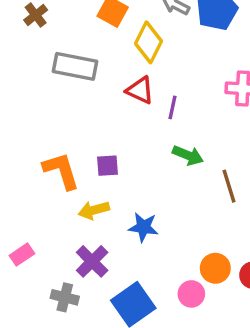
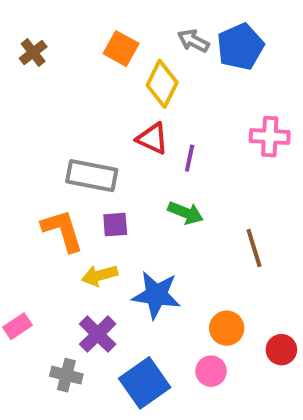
gray rectangle: (75, 66) -> (92, 176), moved
green arrow: (188, 155) -> (186, 213), moved
blue star: (143, 227) -> (156, 295), size x1.4
orange circle: (215, 268) -> (227, 328), moved

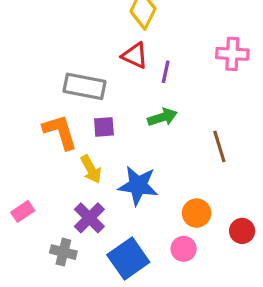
green arrow: (186, 213) -> (162, 117), turned -40
yellow arrow: (100, 275) -> (91, 169), turned -104

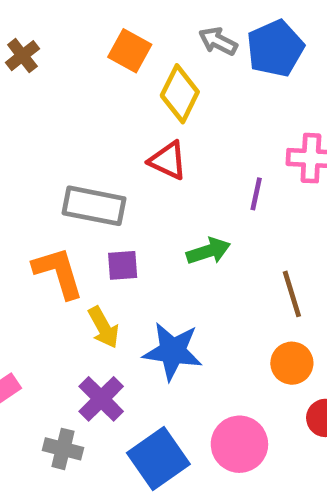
purple line: (166, 72) -> (256, 194), moved
orange circle: (197, 213) -> (292, 363), moved
pink circle: (184, 249) -> (239, 444), size x1.5

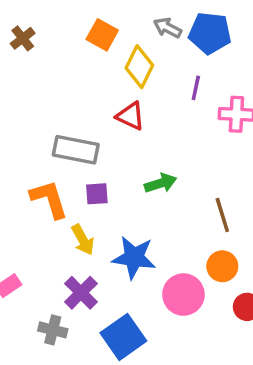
blue pentagon: (275, 48) -> (210, 33), turned 30
purple line: (256, 194) -> (196, 88), moved
pink circle: (239, 444) -> (183, 295), moved

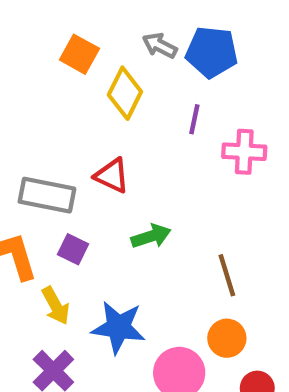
red triangle: (130, 116) -> (112, 176), moved
purple square: (97, 194) -> (73, 249), turned 30

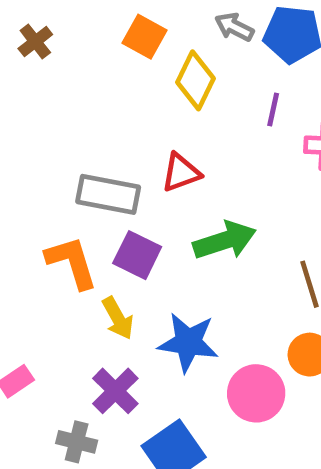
red triangle: (112, 176) -> (181, 173), turned -45
green arrow: (151, 236) -> (225, 240), size x1.4
purple square: (73, 249) -> (137, 255), size x1.4

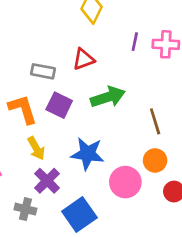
purple line: (273, 109) -> (135, 42), moved
gray rectangle: (108, 194) -> (43, 71), size x0.7
yellow arrow: (118, 318) -> (36, 148), moved

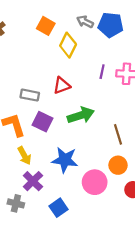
blue square: (79, 214) -> (58, 208), size x0.7

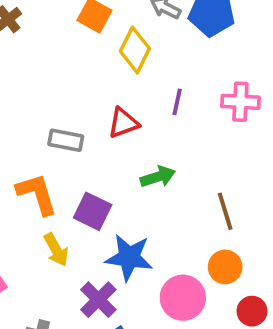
purple line: (102, 72) -> (177, 102), moved
green arrow: (81, 115) -> (158, 177), size x0.7
purple square: (43, 122) -> (93, 211), moved
purple cross: (33, 181) -> (98, 300), moved

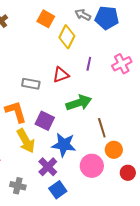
pink cross: (240, 102) -> (122, 64), turned -30
green arrow: (158, 177) -> (79, 103), size x1.4
brown line: (225, 211) -> (102, 128), moved
yellow arrow: (56, 250) -> (26, 141), size x1.4

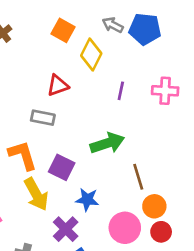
pink cross: (122, 64) -> (165, 91), turned 30
red triangle: (61, 75) -> (58, 85), moved
blue star: (64, 145) -> (87, 200), size x0.7
red circle: (128, 173) -> (161, 232), moved

